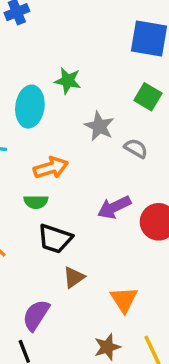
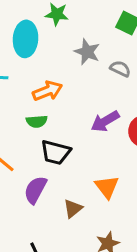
brown triangle: (74, 277) -> (73, 208), moved
orange triangle: (124, 300) -> (107, 187), moved
purple semicircle: (36, 315) -> (35, 190), moved

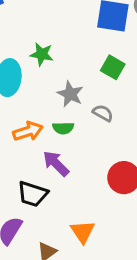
green semicircle: (37, 121) -> (63, 128), moved
purple arrow: (105, 121) -> (56, 163), moved, turned 72

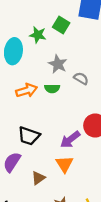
green square: (113, 67) -> (61, 25), moved
purple arrow: (56, 163) -> (70, 140), moved, turned -84

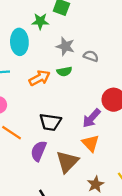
brown triangle: (38, 178) -> (67, 162), size x1.6

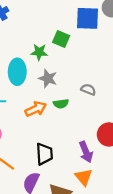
gray star: (65, 46) -> (48, 78), moved
purple arrow: (91, 118) -> (86, 152), turned -66
black trapezoid: (50, 122) -> (44, 154), turned -105

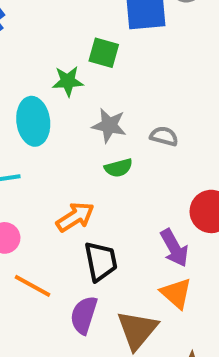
gray star: (48, 78) -> (109, 125), moved
orange arrow: (36, 109) -> (75, 217), moved

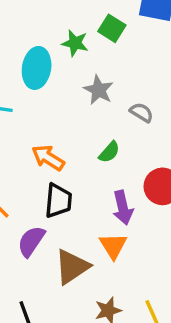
green semicircle: (118, 168) -> (109, 152), moved, turned -50
orange arrow: (75, 217) -> (48, 158), turned -132

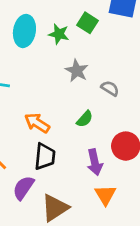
cyan ellipse: (37, 68) -> (24, 31), moved
orange triangle: (113, 246) -> (105, 195), moved

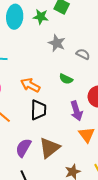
green semicircle: (85, 119) -> (66, 79), turned 80
purple semicircle: (23, 188) -> (23, 148), moved

